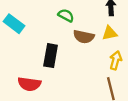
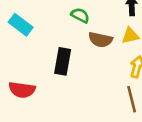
red semicircle: (29, 84) -> (22, 90), moved

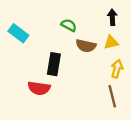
red semicircle: (22, 90) -> (39, 88), moved

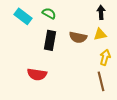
green semicircle: (69, 25) -> (49, 13), moved
cyan rectangle: (18, 33) -> (23, 16), moved
black rectangle: (54, 64) -> (50, 40), moved

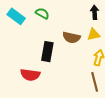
black rectangle: (50, 40) -> (47, 52), moved

